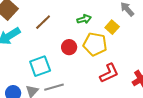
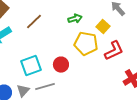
red circle: (69, 47) -> (61, 65), moved
red L-shape: (109, 73) -> (114, 51), moved

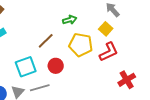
brown line: (34, 22) -> (46, 41), moved
yellow square: (103, 27) -> (106, 29), moved

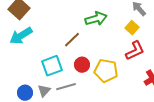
green arrow: (70, 20) -> (96, 19), size x1.5
yellow pentagon: (81, 45) -> (106, 71), moved

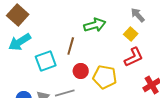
brown line: (72, 40) -> (71, 46), turned -30
cyan square: (52, 66) -> (46, 61), moved

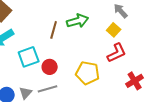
brown line: (71, 46) -> (54, 30), moved
red circle: (81, 71) -> (50, 67), moved

